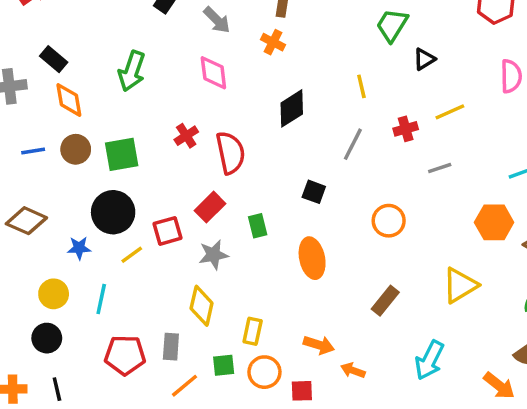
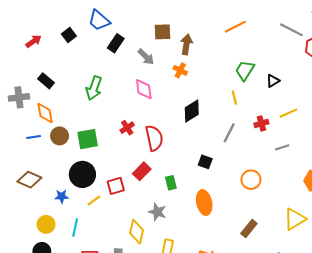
green trapezoid: (392, 25) -> (245, 70), moved
orange diamond: (69, 100) -> (45, 113), moved
gray star: (213, 255) -> (157, 212), moved, turned 30

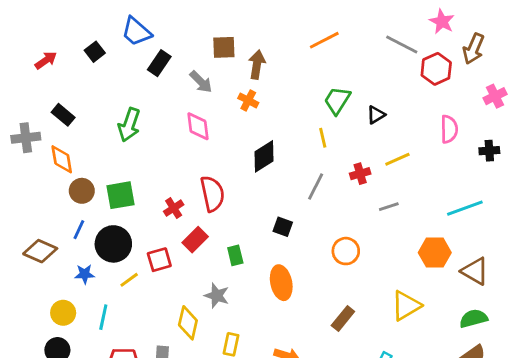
red cross: (127, 128) -> (174, 208), moved
blue line: (34, 137) -> (79, 230), moved, turned -56

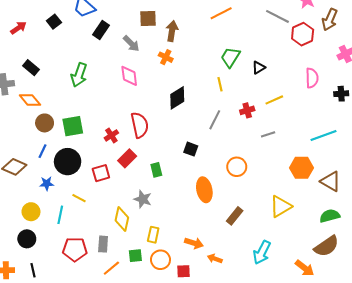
orange diamond: (62, 159) -> (30, 100), turned -30
yellow line: (129, 280) -> (79, 198), moved, turned 64
orange ellipse: (281, 283) -> (204, 190), moved

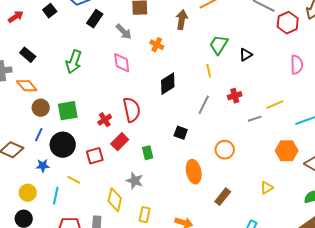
brown arrow: (172, 31) -> (182, 20), moved
yellow line: (274, 100) -> (275, 105), moved
yellow triangle: (281, 206) -> (267, 188), size x0.6

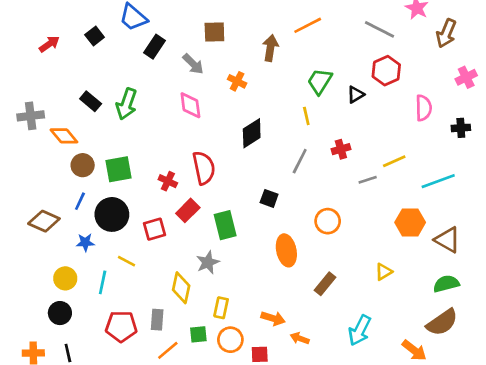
red hexagon: (288, 23) -> (386, 71), moved
black rectangle: (28, 55) -> (91, 101), moved
red cross: (105, 120) -> (168, 181), turned -32
green rectangle: (148, 153) -> (225, 225), size x1.5
gray star: (135, 181) -> (208, 262), turned 30

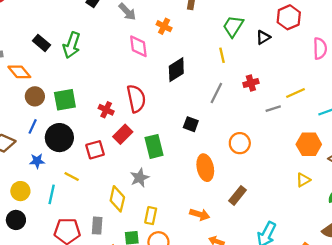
pink diamond: (190, 105) -> (138, 46), moved
yellow triangle: (384, 272) -> (303, 180), moved
orange arrow: (273, 318) -> (200, 214), moved

